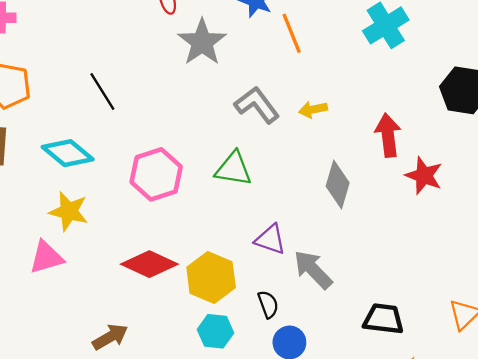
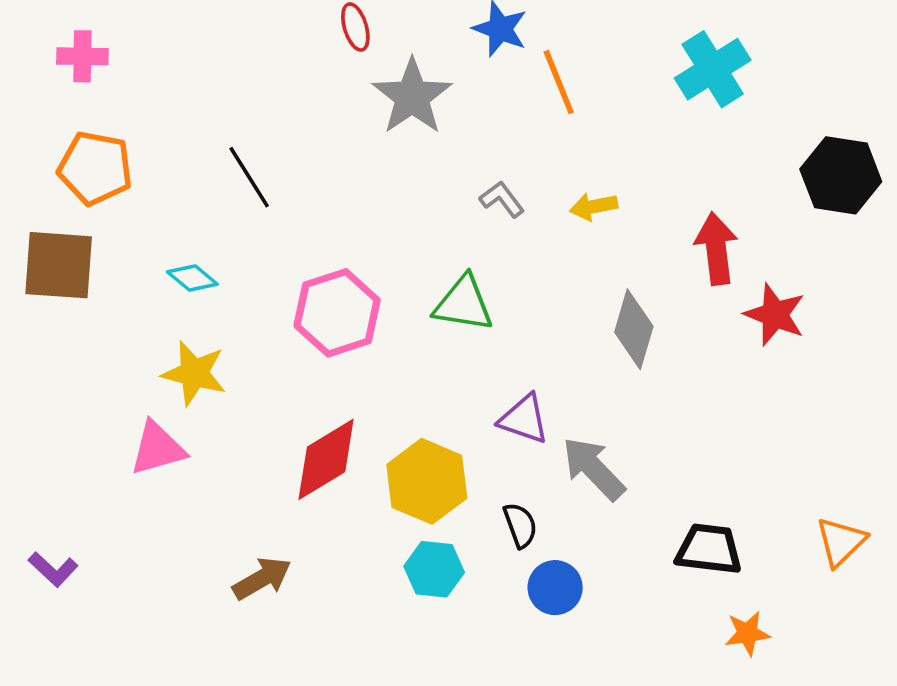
gray L-shape: (257, 105) -> (502, 199), size x0.6
cyan diamond: (68, 153) -> (192, 278), size x0.6
red diamond: (149, 264) -> (326, 459), turned -56

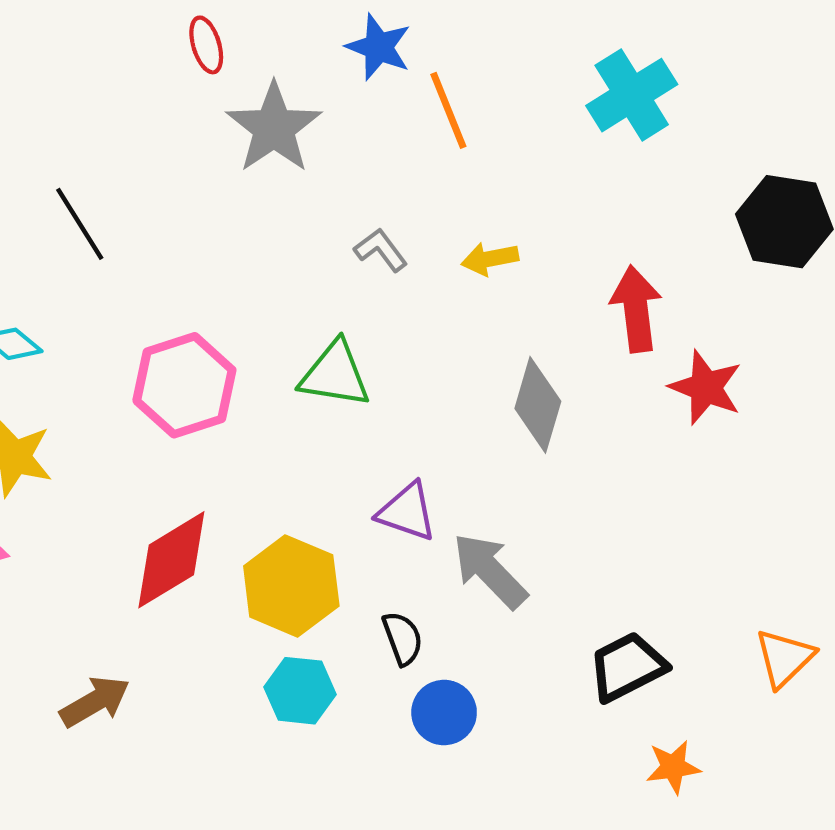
black trapezoid: (709, 549) -> (627, 667), turned -34

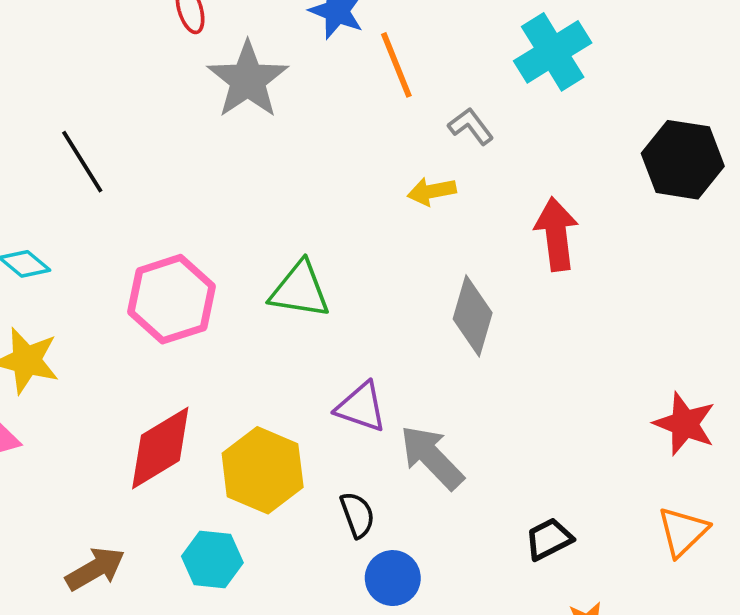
gray L-shape: (381, 250) -> (471, 126), moved
red star: (706, 387) -> (685, 424), moved
black trapezoid: (627, 667) -> (549, 539), size x0.7
cyan hexagon: (300, 691) -> (212, 559), moved

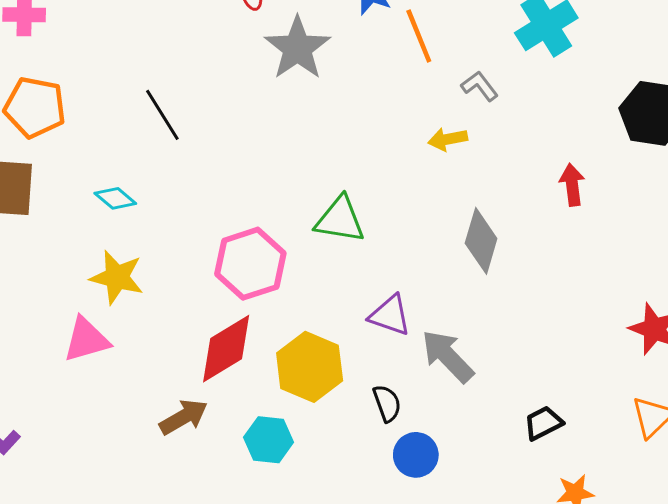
red arrow: (556, 234) -> (572, 185), moved, size x0.7
pink hexagon: (171, 299) -> (250, 264), moved
brown arrow: (95, 569) -> (184, 417), moved

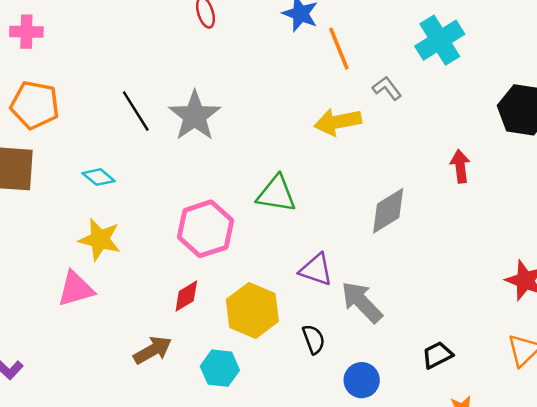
gray star: (297, 48) -> (195, 116), moved
yellow arrow: (448, 139) -> (338, 122), moved, size x1.5
gray diamond: (481, 241) -> (388, 211), turned 42
red diamond: (226, 349) -> (186, 296), size x0.6
blue circle: (416, 455) -> (362, 380), moved

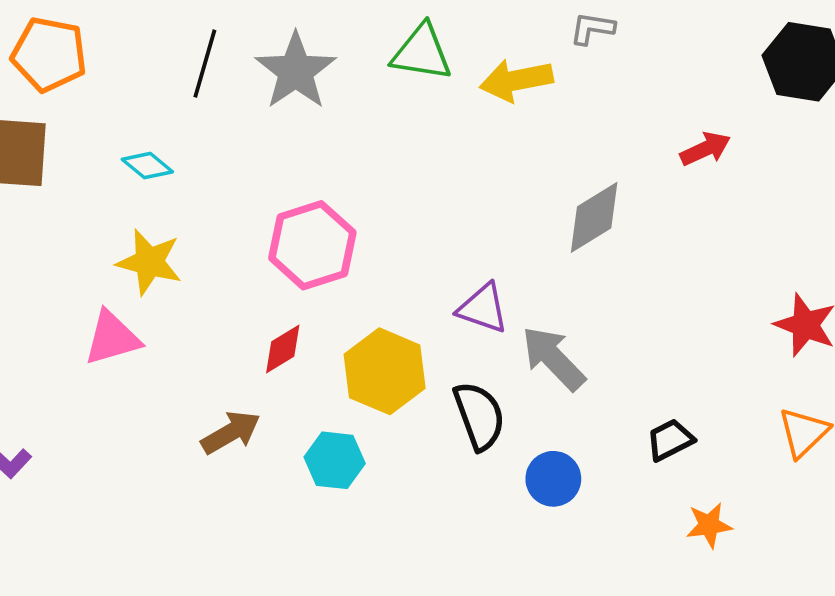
gray L-shape: (387, 88) -> (592, 28), turned -44
black line: (136, 111) -> (205, 64), turned 48
red arrow: (460, 166) -> (705, 149), turned 72
green triangle: (276, 194) -> (422, 52), moved
black semicircle: (314, 339) -> (479, 416), size x1.5

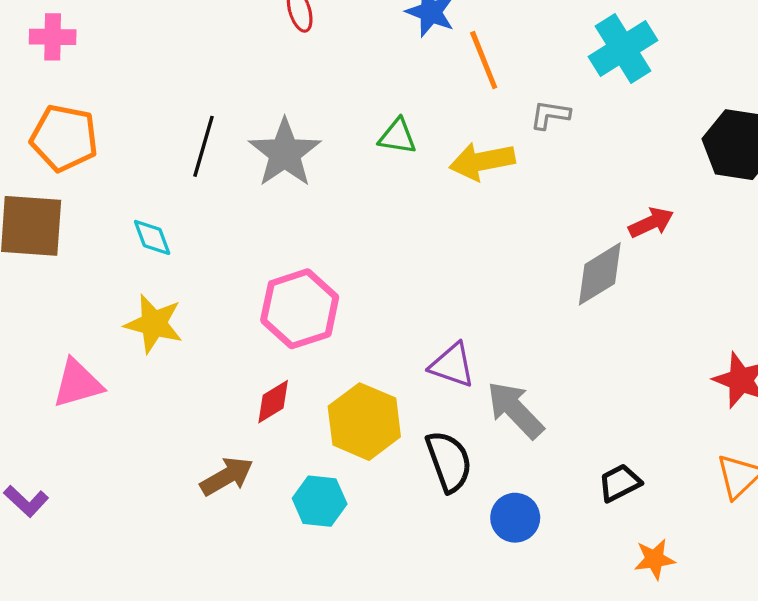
green triangle: (422, 52) -> (397, 136), size x0.7
cyan diamond: (147, 166) -> (152, 237), turned 30
gray diamond: (594, 217) -> (600, 274), moved
pink triangle: (112, 338) -> (77, 383), moved

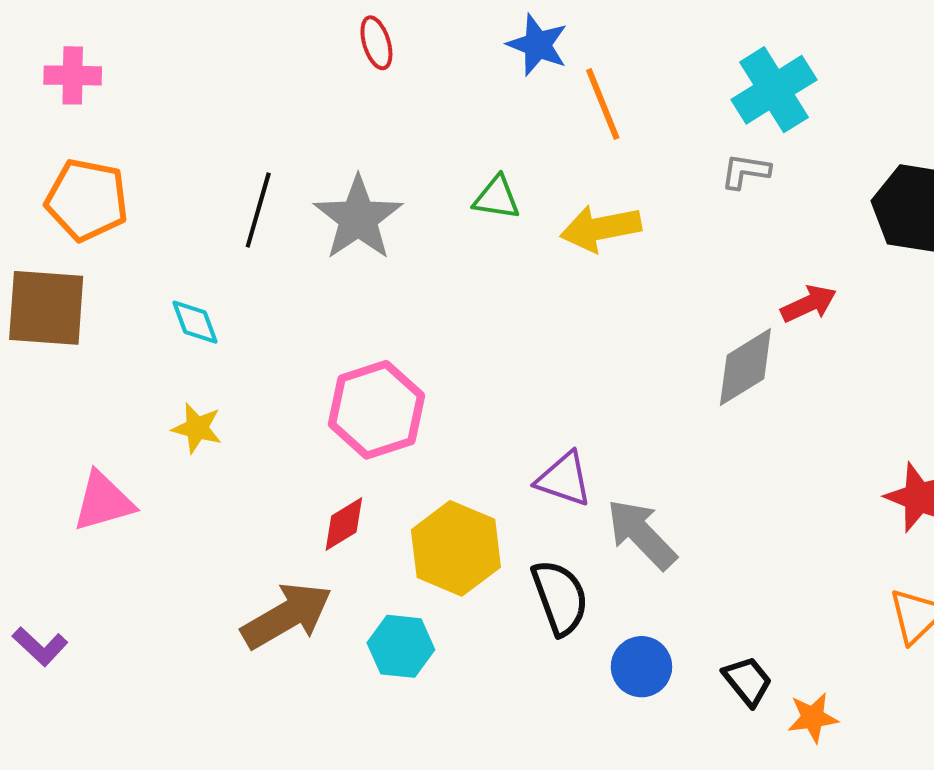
gray L-shape: (550, 115) -> (745, 171), moved
yellow star: (154, 324) -> (197, 428), size x0.7
brown arrow: (227, 476) -> (287, 616), size x1.4
black trapezoid: (620, 483) -> (747, 681), moved, turned 78

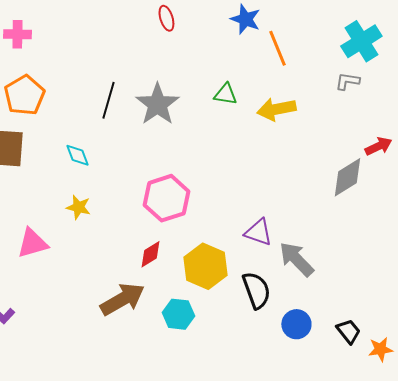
orange pentagon: (87, 200) -> (24, 95), turned 30

